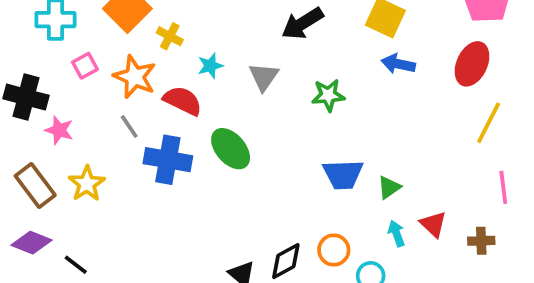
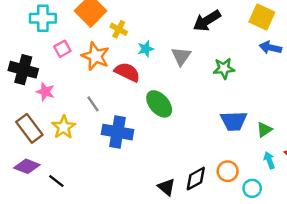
gray line: (129, 127) -> (93, 104), moved
blue cross: (168, 160) -> (117, 132), moved

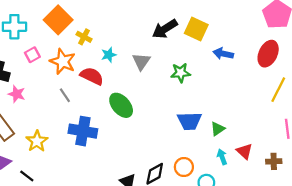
yellow square: (262, 17) -> (196, 29), moved
gray line: (93, 104) -> (65, 95), moved
yellow star: (64, 127) -> (37, 141), moved

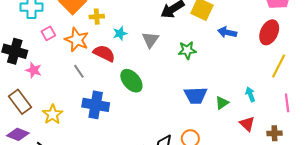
yellow cross: (84, 37) -> (97, 17), turned -32
cyan arrow: (222, 157) -> (250, 94), moved

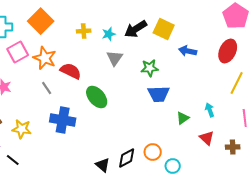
yellow cross: (97, 17) -> (84, 31), moved
pink square: (48, 33) -> (18, 52), size x1.5
cyan star: (120, 33) -> (109, 34), moved
blue trapezoid: (196, 95) -> (159, 94), moved
yellow star: (53, 114) -> (22, 129), turned -30

